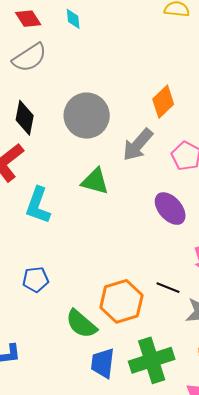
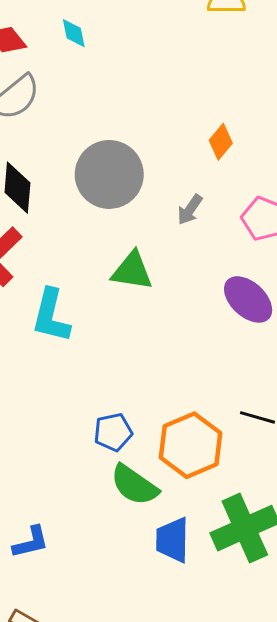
orange diamond: (163, 102) -> (221, 142), size x0.7
gray arrow: (138, 145) -> (190, 210), size x0.6
blue pentagon: (36, 279) -> (113, 432), moved

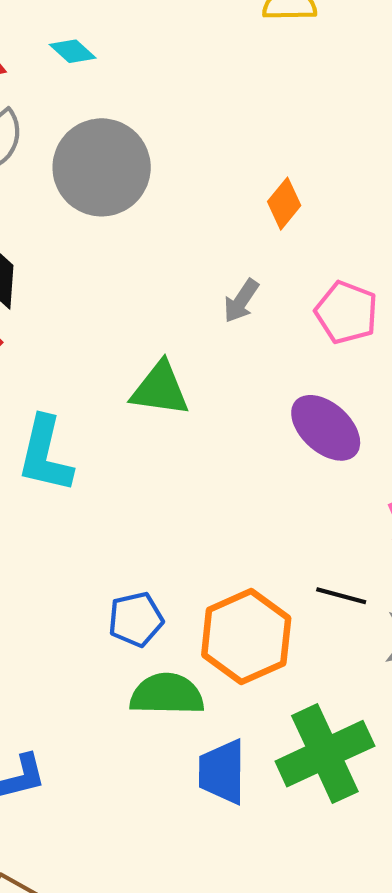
cyan diamond: (74, 33) -> (73, 51), turned -36
gray circle: (109, 174) -> (102, 167), moved
green semicircle: (134, 485) -> (167, 694), turned 147

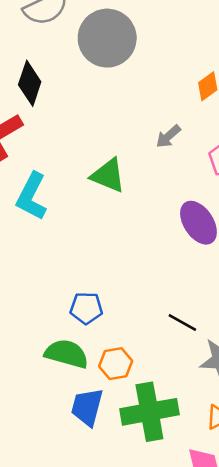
blue pentagon: (136, 619) -> (86, 308), moved
orange hexagon: (246, 637) -> (116, 364), moved, size x0.6

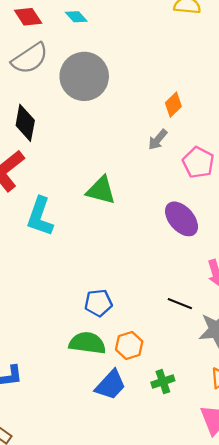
gray arrow: (168, 136) -> (158, 140), moved
blue trapezoid: (87, 407) -> (111, 385), turned -144
green cross: (149, 412) -> (163, 382), size x0.5

